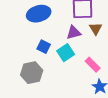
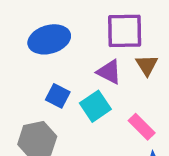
purple triangle: (74, 33) -> (109, 72), turned 42

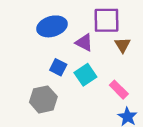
purple triangle: (109, 72) -> (84, 42), moved

